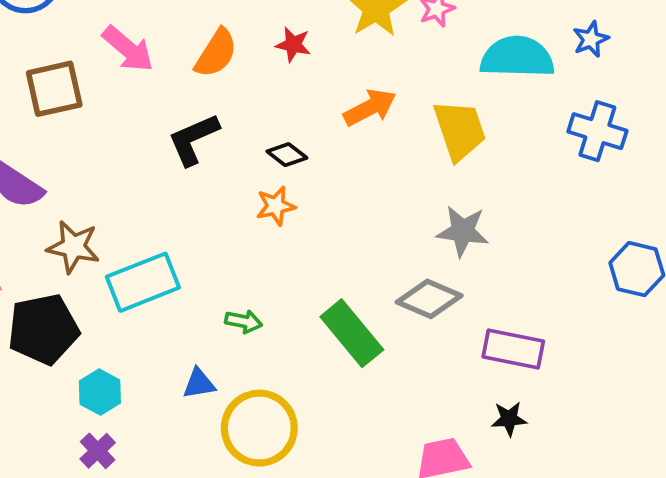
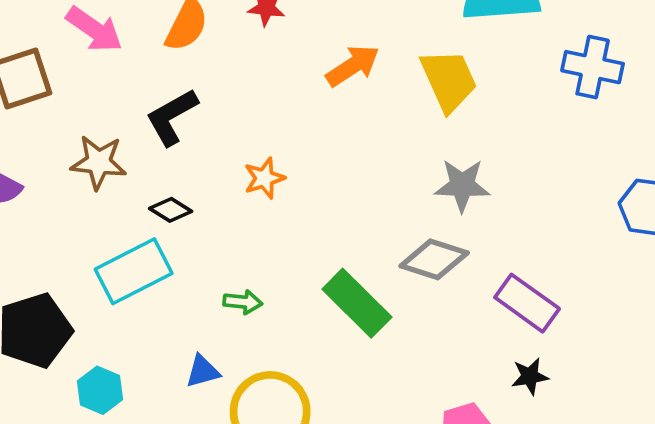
black diamond: (287, 155) -> (171, 210), moved
brown star: (73, 247) -> (99, 162), moved
purple rectangle: (513, 349) -> (527, 303), turned 30

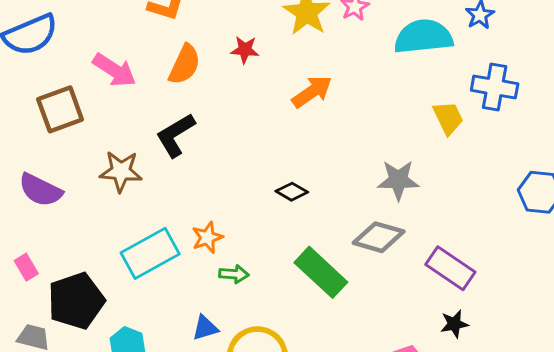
yellow trapezoid: (449, 80) -> (448, 118), moved, size x0.7
orange star: (264, 178) -> (207, 238), moved
black diamond: (171, 210) -> (292, 192), moved

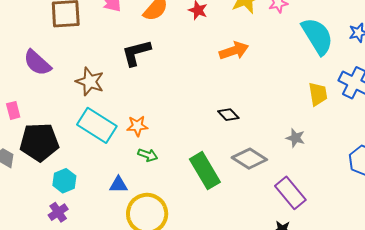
cyan semicircle: (423, 37) -> (317, 36), turned 48
brown star: (121, 171) -> (90, 82), moved
gray star: (398, 180) -> (295, 138), moved, size x0.7
black diamond: (292, 192) -> (228, 115), moved
cyan rectangle: (150, 253) -> (97, 125), turned 45

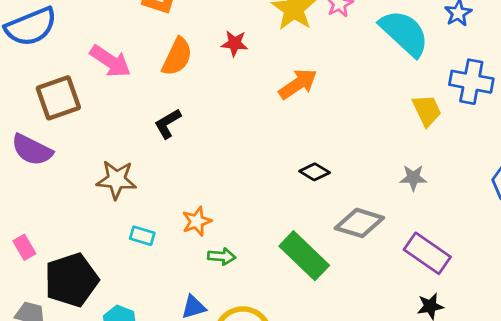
black L-shape: (136, 53) -> (168, 124), size x0.7
purple semicircle: (37, 63) -> (32, 150), moved
cyan rectangle: (97, 125) -> (142, 236), size x0.5

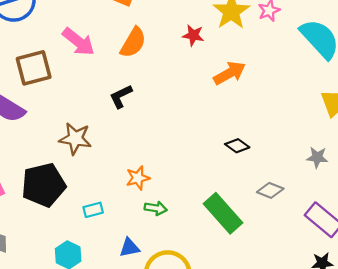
red star: (235, 43) -> (193, 35), moved
gray diamond: (359, 223) -> (270, 190), size x0.7
cyan rectangle: (142, 236) -> (93, 210), moved, turned -36
black pentagon: (71, 280) -> (44, 185), moved

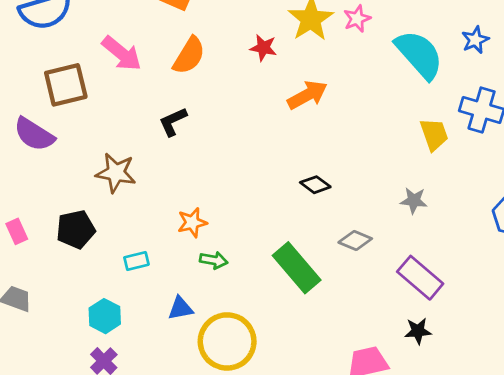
black pentagon: (44, 185) -> (76, 229), size x0.7

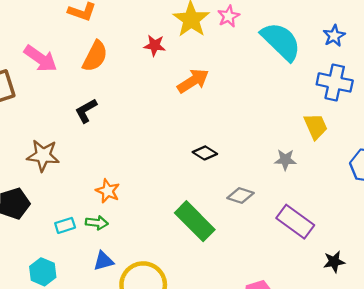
blue star: (475, 40) -> (334, 36), moved
yellow trapezoid: (434, 134) -> (316, 126), moved
orange star: (192, 223) -> (108, 191), turned -30
green arrow: (214, 260) -> (97, 223), moved
black star: (418, 331) -> (334, 262), moved

